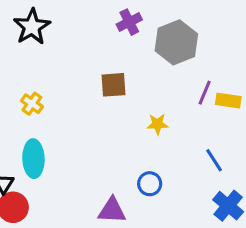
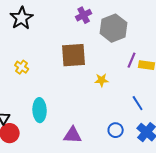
brown square: (114, 85) -> (74, 55), size x1.5
cyan ellipse: (33, 159) -> (40, 110), moved
blue circle: (150, 184) -> (116, 130), moved

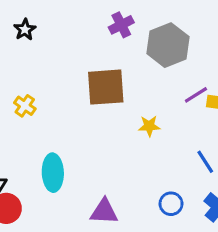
black star: (22, 18) -> (25, 30), size x0.6
purple line: (132, 60) -> (196, 95), turned 35

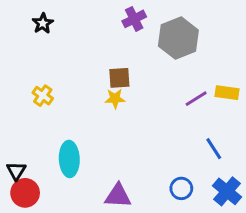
brown square: (106, 87) -> (119, 78), size x0.6
purple line: (196, 95) -> (196, 99), moved
yellow star: (149, 126) -> (115, 99), moved

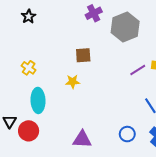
yellow star: (115, 99) -> (73, 82), moved
cyan ellipse: (69, 159) -> (38, 100), moved
red circle: (25, 193) -> (29, 131), moved

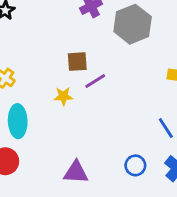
purple line: (138, 70) -> (95, 81), moved

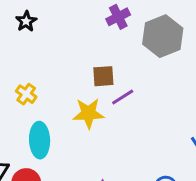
yellow star: (63, 96) -> (89, 113), size x1.5

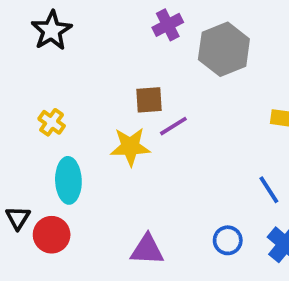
black star: (26, 21) -> (52, 31), size x1.5

